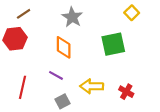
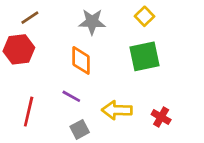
yellow square: (132, 13) -> (144, 16), moved
gray star: (72, 17) -> (92, 22), turned -30

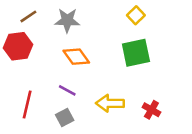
gray star: (92, 22) -> (67, 20), moved
orange diamond: (81, 60) -> (76, 57), turned -36
gray square: (80, 129) -> (65, 118), moved

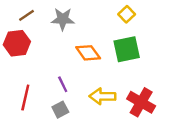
orange diamond: (76, 57) -> (88, 53), moved
purple line: (67, 90) -> (63, 84), turned 35
red cross: (151, 110) -> (141, 102), size x1.6

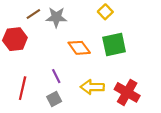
yellow square: (127, 14) -> (105, 12), moved
brown line: (27, 15) -> (33, 14), moved

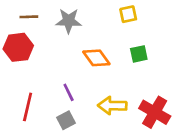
yellow square: (105, 12) -> (128, 14), turned 32
brown line: (33, 14) -> (29, 17), moved, turned 32
green square: (114, 45) -> (139, 54), size x0.6

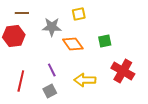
yellow square: (128, 14) -> (79, 14), moved
gray star: (69, 21) -> (52, 27), moved
red cross: (155, 112) -> (123, 71), moved

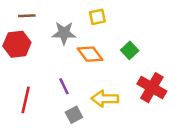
green square: (105, 41) -> (130, 50), turned -32
gray square: (50, 91) -> (74, 115), moved

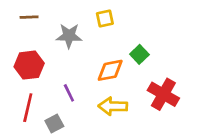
red hexagon: (17, 44) -> (29, 65), moved
orange diamond: (90, 54) -> (110, 70), moved, turned -65
gray square: (74, 115) -> (54, 124), moved

